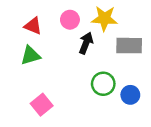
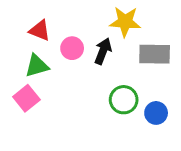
pink circle: (70, 20) -> (72, 48), moved
pink square: (42, 105) -> (26, 98), moved

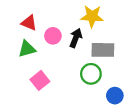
gray rectangle: (155, 54) -> (103, 50), moved
pink square: (26, 98) -> (40, 80), moved
blue circle: (156, 113) -> (115, 96), moved

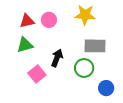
red triangle: (29, 23) -> (27, 21), turned -35
pink circle: (53, 36) -> (49, 20), moved
black arrow: (76, 38) -> (57, 58), moved

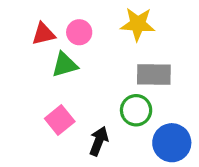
green triangle: (25, 45) -> (65, 65), moved
black arrow: (57, 58) -> (99, 141), moved
blue circle: (106, 88) -> (172, 143), size x1.5

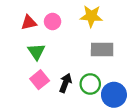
green triangle: (65, 65) -> (36, 52), moved, turned -48
green circle: (136, 110) -> (90, 84), moved
black arrow: (99, 141) -> (65, 83), moved

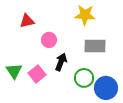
pink circle: (53, 22) -> (49, 40), moved
green triangle: (36, 52) -> (14, 71), moved
black arrow: (65, 83) -> (61, 62), moved

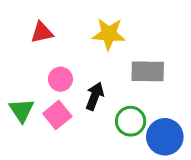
yellow star: (85, 15) -> (109, 34), moved
pink circle: (49, 40) -> (60, 79), moved

